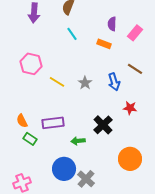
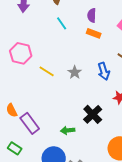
purple semicircle: (112, 24) -> (92, 15), moved
purple rectangle: (53, 123) -> (30, 123), moved, turned 60
green rectangle: (30, 139) -> (15, 148), moved

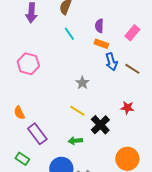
yellow line: (47, 71) -> (77, 111), moved
blue arrow: (104, 71) -> (111, 62), moved
orange semicircle: (12, 110) -> (19, 113), moved

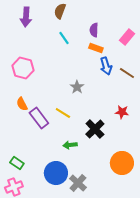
yellow line: (77, 111) -> (63, 113), moved
orange semicircle: (19, 113) -> (22, 104), moved
purple rectangle: (37, 134) -> (39, 118), moved

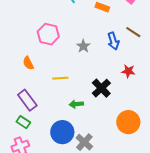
blue arrow: (106, 66) -> (113, 41), moved
pink hexagon: (23, 68) -> (48, 34), moved
yellow line: (63, 113) -> (60, 78), moved, turned -35
purple rectangle: (39, 118) -> (27, 100), moved

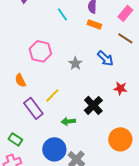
brown line: (133, 32) -> (125, 38), moved
blue arrow: (113, 41) -> (105, 58), turned -30
yellow line: (60, 78) -> (52, 95), turned -42
purple rectangle: (27, 100) -> (33, 108), moved

